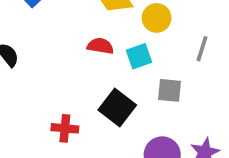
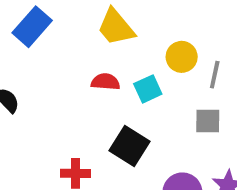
yellow circle: (157, 18) -> (182, 57), moved
gray square: (169, 90) -> (208, 121), moved

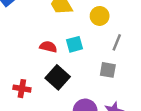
yellow circle: (182, 57) -> (100, 16), moved
red semicircle: (105, 82) -> (48, 47), moved

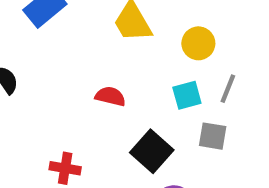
cyan square: (75, 44) -> (187, 95), moved
black square: (58, 77) -> (152, 151), moved

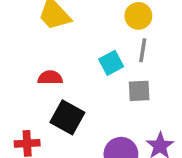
yellow circle: (198, 43) -> (138, 16), moved
black square: (152, 151) -> (67, 117), moved

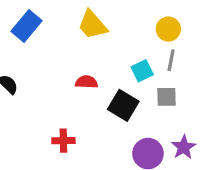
black square: (67, 117) -> (123, 105), moved

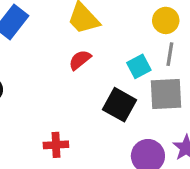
red semicircle: (87, 82) -> (80, 60), moved, turned -40
gray square: (166, 97) -> (166, 94), size x1.5

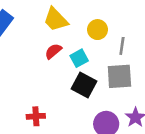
yellow circle: (166, 20) -> (98, 30), moved
cyan square: (139, 66) -> (79, 58), moved

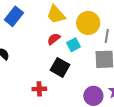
yellow circle: (98, 30) -> (88, 23), size x1.5
black square: (84, 85) -> (60, 67), moved

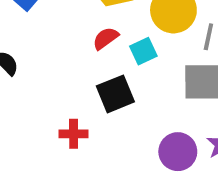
black square: (60, 67) -> (115, 94), turned 36

